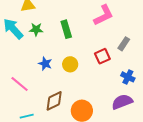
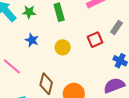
blue star: (45, 64) -> (32, 40), moved
brown diamond: (54, 101) -> (46, 84), turned -50

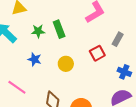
green star: (29, 12) -> (38, 31), moved

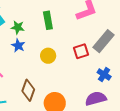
green star: (38, 31) -> (18, 27), moved
gray rectangle: (118, 39) -> (104, 41), size x1.6

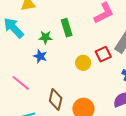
green star: (18, 27) -> (45, 37), moved
yellow circle: (48, 56) -> (83, 63), moved

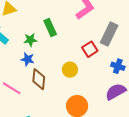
yellow circle: (83, 63) -> (70, 70), moved
brown diamond: (56, 99) -> (39, 79), moved

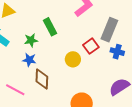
blue cross: (118, 66) -> (117, 52), moved
yellow circle: (70, 70) -> (73, 59), moved

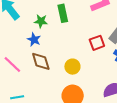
yellow circle: (73, 59) -> (72, 67), moved
brown diamond: (42, 79) -> (41, 61), turned -35

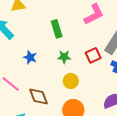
green star: (41, 21) -> (64, 57), moved
brown diamond: (41, 61) -> (39, 96), moved

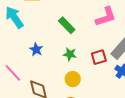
green rectangle: (57, 29) -> (67, 25), turned -36

